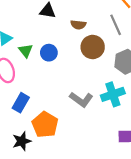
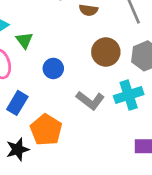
brown circle: (93, 47) -> (106, 52), moved
blue circle: (49, 53) -> (53, 68), moved

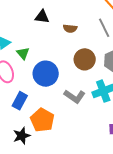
blue circle: (53, 68) -> (46, 74), size x1.6

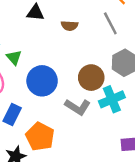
brown circle: (85, 59) -> (91, 78), moved

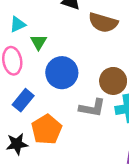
brown semicircle: (69, 26) -> (103, 23), size x1.6
gray L-shape: (78, 107) -> (92, 108), turned -35

